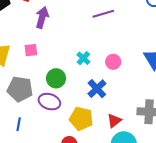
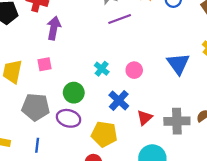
red triangle: (114, 121) -> (145, 118), moved

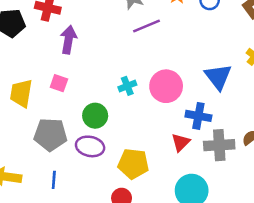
pink square: (44, 64) -> (59, 83), turned 32
cyan cross: (102, 69) -> (127, 86), turned 32
pink circle: (134, 70) -> (166, 86), size x1.6
blue cross: (119, 100) -> (198, 116), moved, turned -30

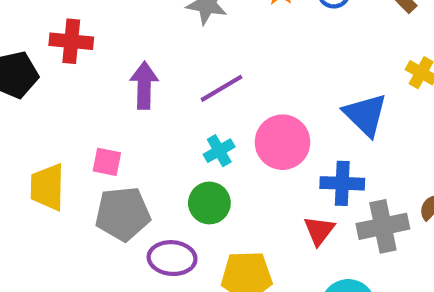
purple line: (147, 26) -> (221, 88), moved
purple arrow: (68, 40) -> (144, 85), moved
green circle: (95, 116) -> (209, 203), moved
gray pentagon: (50, 135) -> (123, 214), moved

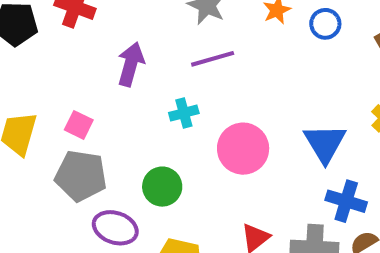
purple line: (221, 88) -> (213, 59), moved
cyan cross: (219, 151) -> (184, 113), moved
blue cross: (342, 183) -> (346, 201), moved

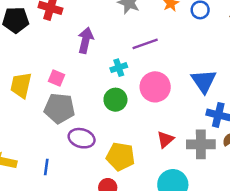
purple line: (213, 59) -> (145, 44), moved
green circle: (162, 187) -> (115, 100), moved

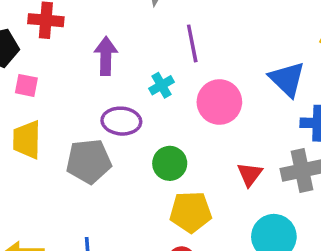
purple line: (145, 44) -> (192, 43), turned -70
pink square: (57, 78) -> (26, 85), moved
green circle: (115, 100) -> (170, 163), moved
purple ellipse: (82, 138) -> (121, 121), moved

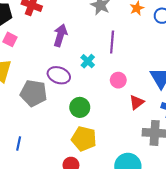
cyan cross: (161, 85) -> (88, 61), turned -32
pink circle: (219, 102) -> (118, 80), size x0.6
red triangle: (250, 174) -> (137, 102), moved

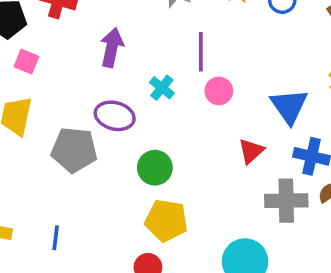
pink circle: (118, 80) -> (219, 91), moved

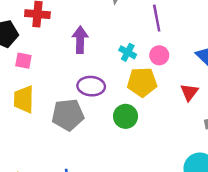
purple line: (201, 52) -> (157, 18), moved
cyan cross: (162, 88) -> (128, 52), moved
yellow pentagon: (166, 221) -> (142, 82), moved

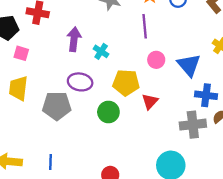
cyan cross: (128, 52) -> (101, 51), moved
pink circle: (159, 55) -> (156, 60), moved
red triangle: (189, 92) -> (150, 101), moved

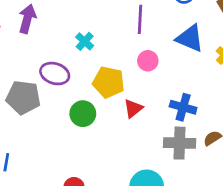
purple arrow: (74, 39) -> (27, 19), moved
blue triangle: (189, 65) -> (190, 38), moved, turned -35
blue cross: (206, 95) -> (183, 107), moved

